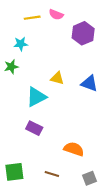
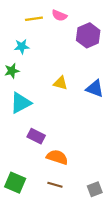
cyan triangle: (36, 97) -> (21, 103), moved
orange semicircle: (74, 149) -> (57, 157), moved
green square: (14, 172) -> (15, 183), turned 30

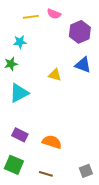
blue triangle: (95, 89) -> (83, 65), moved
purple rectangle: (36, 136) -> (20, 135), moved
brown line: (55, 185) -> (46, 174), moved

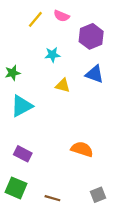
yellow line: (31, 17) -> (35, 19), turned -42
cyan star: (20, 42) -> (52, 55), moved
orange semicircle: (52, 142) -> (82, 149), moved

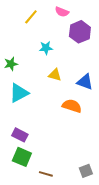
pink semicircle: (62, 16) -> (62, 12), moved
blue triangle: (95, 74) -> (85, 82), moved
orange semicircle: (82, 149) -> (72, 106), moved
green square: (16, 188) -> (22, 157), moved

